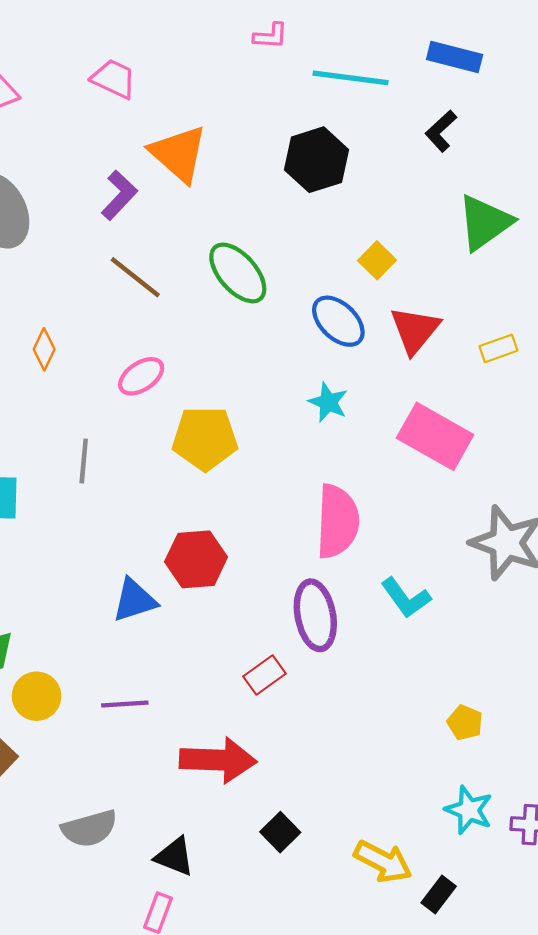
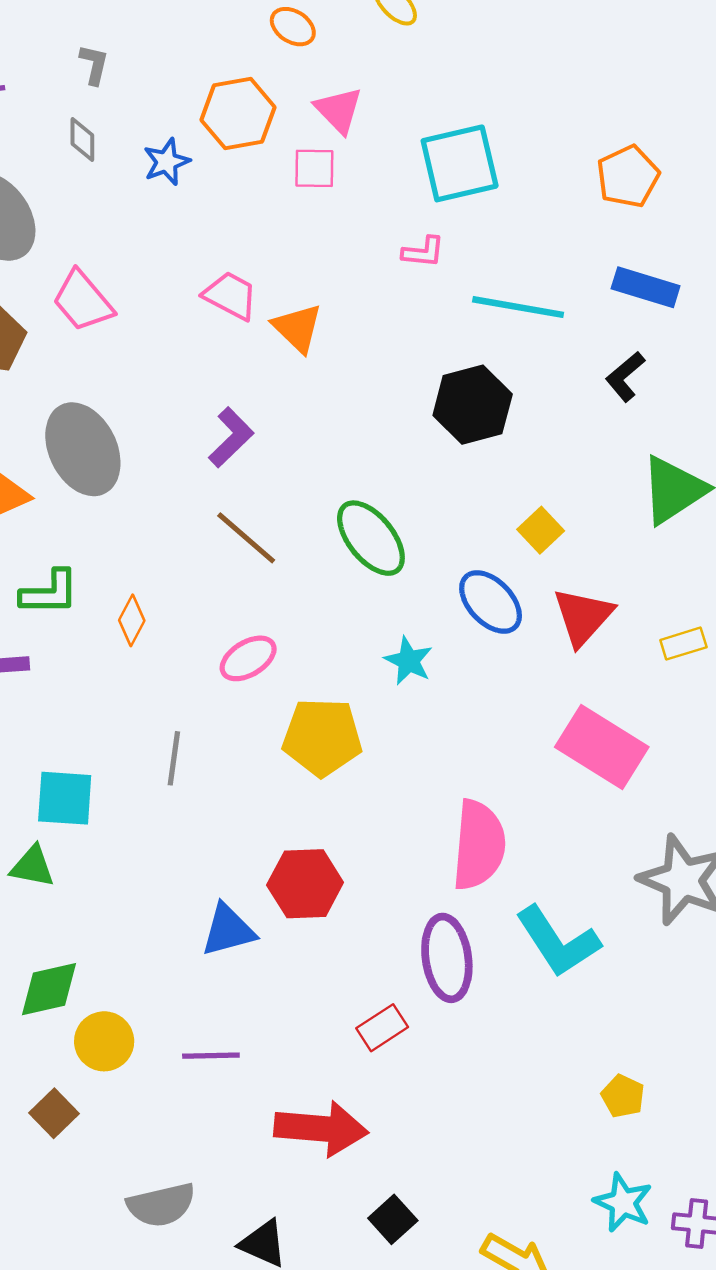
orange triangle: (179, 154) -> (298, 328), moved, size x0.7
cyan star: (328, 402) -> (409, 661), moved
cyan L-shape: (406, 598) -> (558, 942), size x1.4

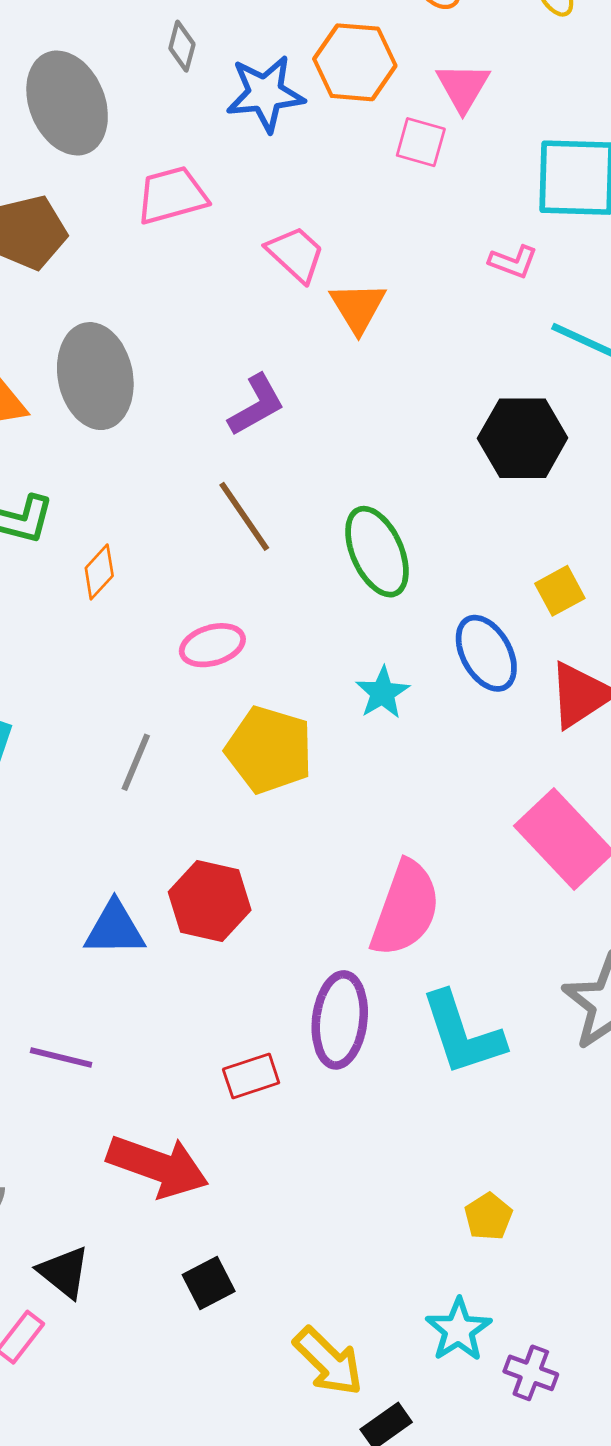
blue star: (167, 162) -> (265, 94), size x1.5
pink trapezoid: (83, 301) -> (172, 195), moved, turned 100
gray line: (174, 758) -> (136, 762), moved

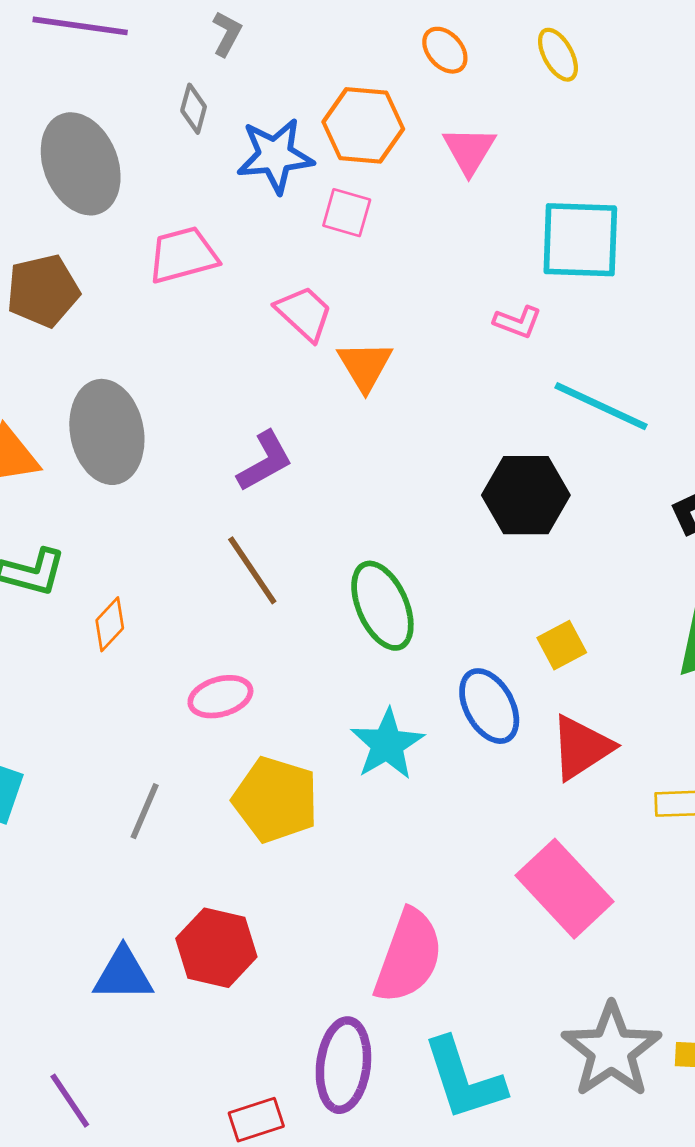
pink square: (421, 142) -> (347, 213), moved
cyan star: (383, 693) -> (387, 744), size x1.4
purple line: (61, 1058) -> (70, 1101), turned 42

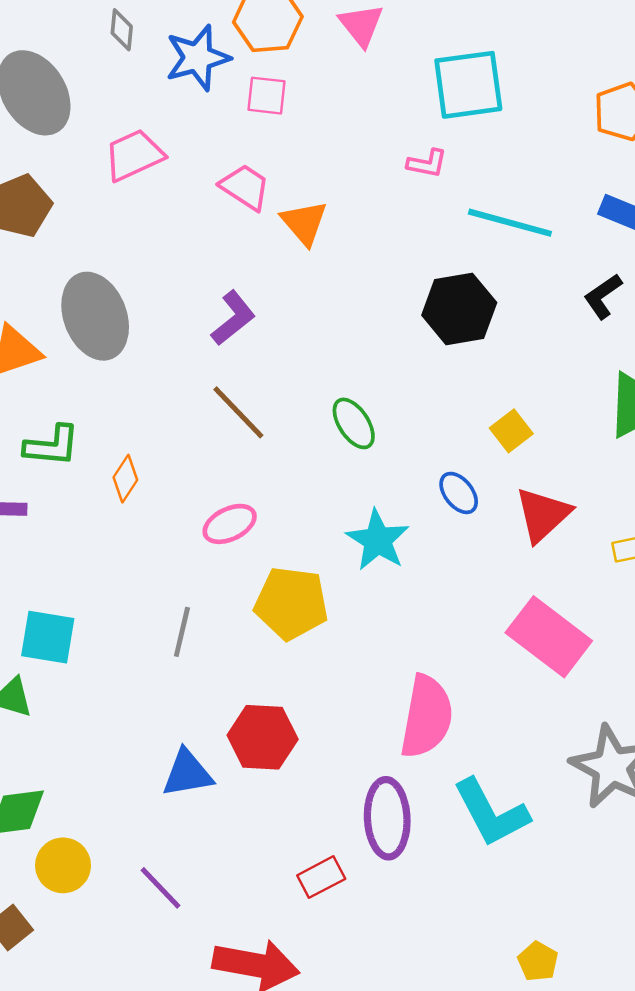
green ellipse: (382, 606) -> (354, 423), size x0.7
blue ellipse: (489, 706) -> (459, 493), size x0.7

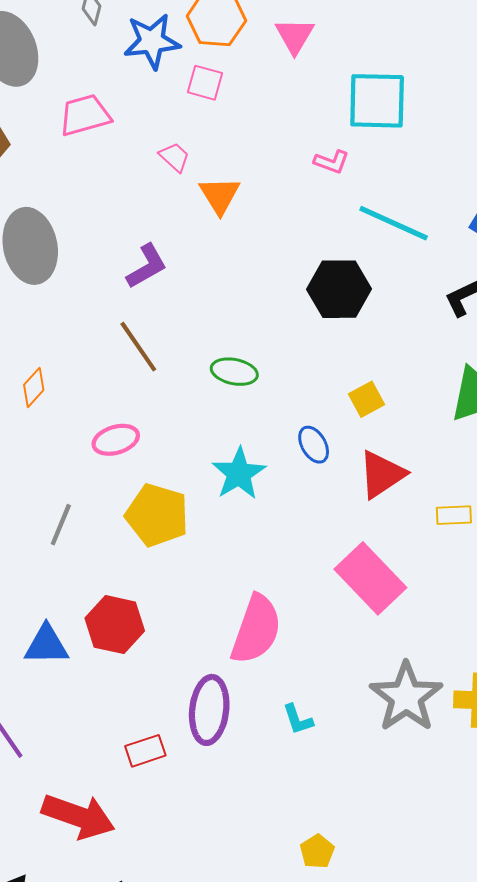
pink trapezoid: (245, 187) -> (174, 157), size x0.7
green ellipse: (354, 423) -> (234, 372), turned -54
cyan L-shape: (491, 813) -> (298, 719), size x0.5

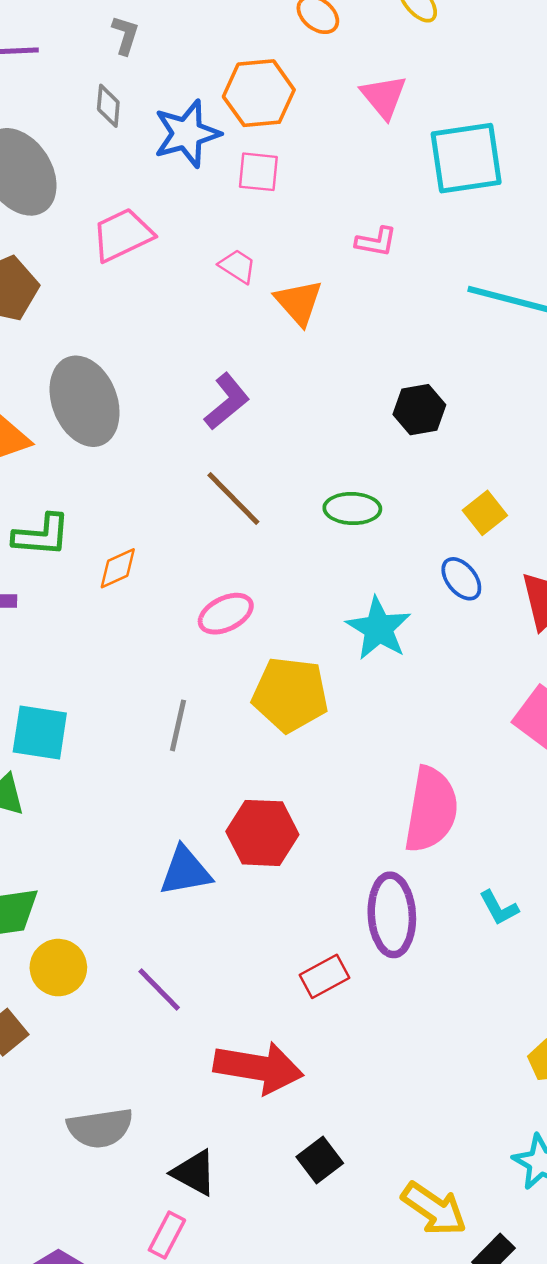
pink triangle: (295, 36) -> (384, 97), moved
pink L-shape: (332, 162) -> (376, 242), moved
black hexagon: (339, 289) -> (419, 410), moved, size x0.7
orange diamond: (34, 387) -> (118, 568), turned 33
yellow square: (367, 399) -> (485, 513), moved

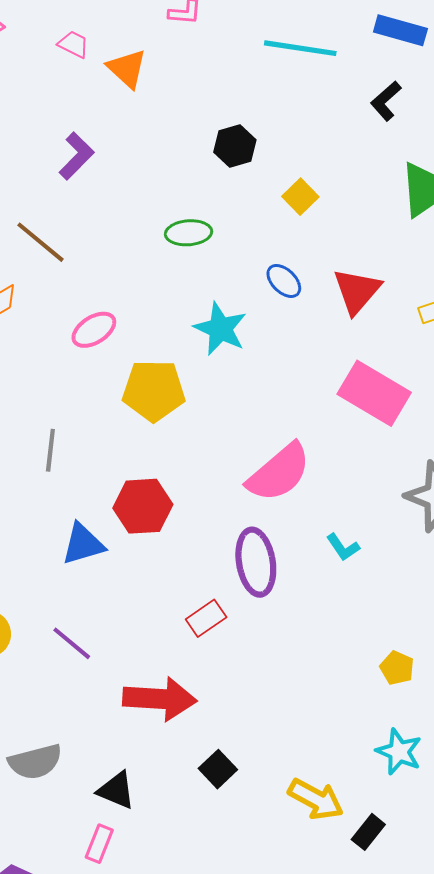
brown line: (233, 499) -> (40, 242), moved
yellow square: (485, 513) -> (300, 197), moved
gray line: (178, 725) -> (50, 450), moved
pink semicircle: (431, 810) -> (279, 473), turned 46

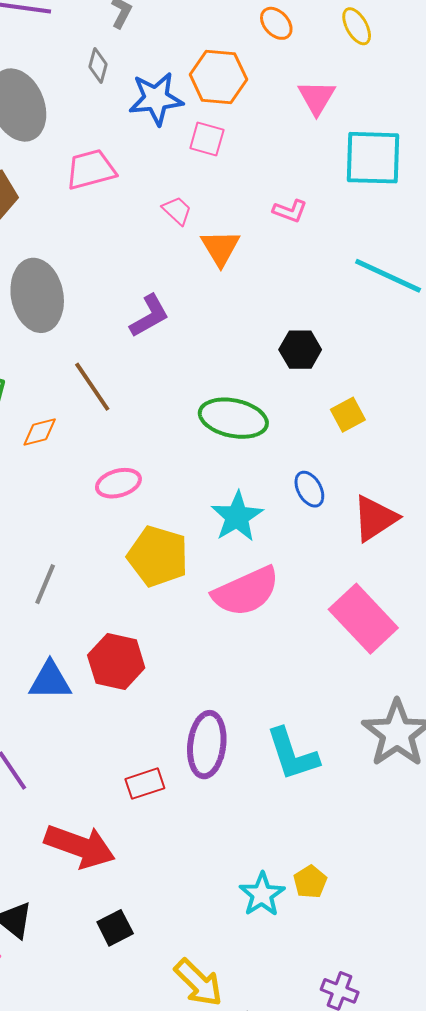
green ellipse: (189, 233) -> (233, 418), size x1.5
pink semicircle: (279, 473) -> (246, 591), moved
cyan L-shape: (343, 547) -> (292, 754), size x1.8
cyan star: (399, 752) -> (262, 894), moved

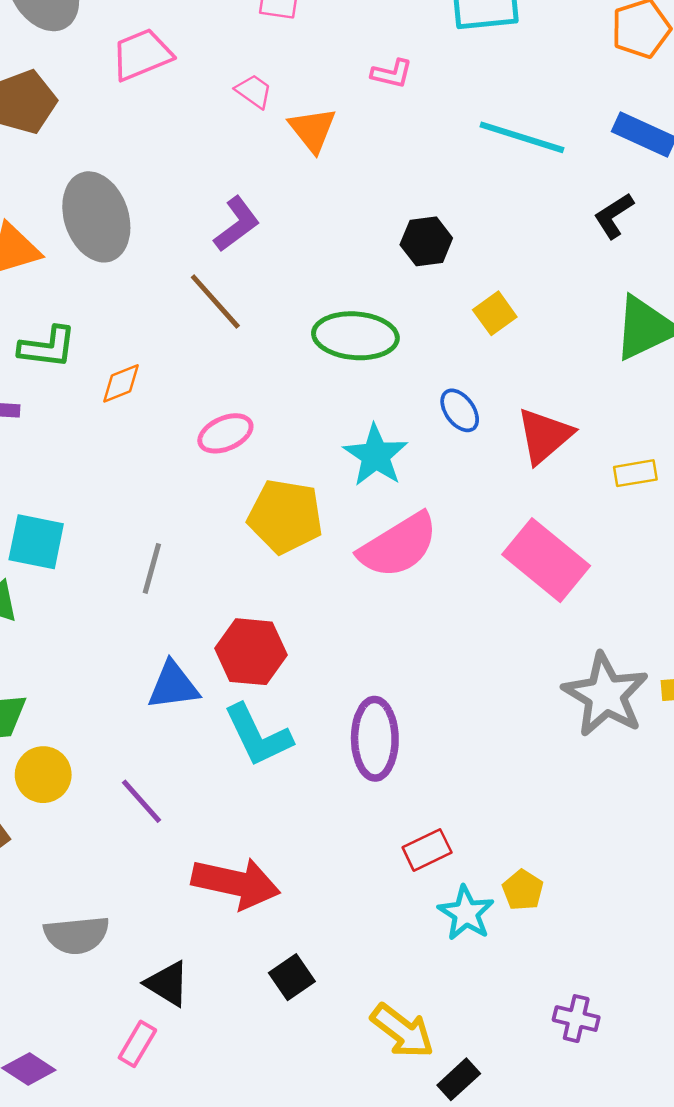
brown line: (92, 387) -> (215, 302), moved
cyan L-shape: (292, 754) -> (258, 735), moved
red rectangle: (145, 784) -> (427, 850), moved

